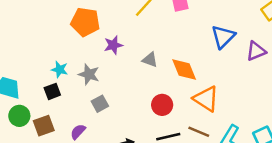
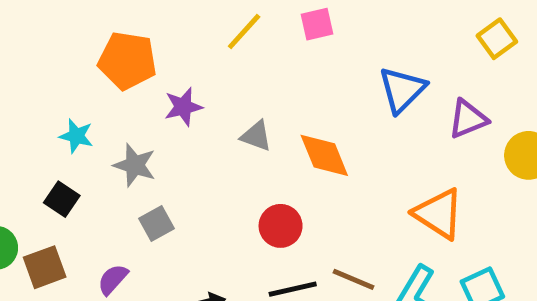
cyan star: (60, 69) -> (76, 136), moved
black square: (52, 91) -> (62, 199), turned -35
orange triangle: (206, 99) -> (439, 214), moved

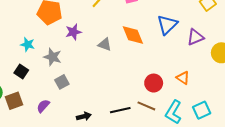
orange diamond: (324, 155) -> (133, 35), moved
orange triangle: (439, 214) -> (183, 78), size x0.6
red circle: (281, 226) -> (154, 83), moved

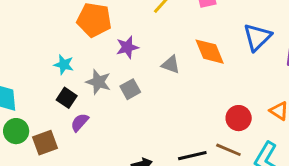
black square: (21, 72) -> (67, 98), moved
gray square: (62, 82) -> (130, 89), moved
purple semicircle: (43, 106) -> (80, 122), moved

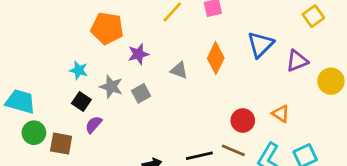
orange diamond: (210, 52) -> (216, 58), turned 48
brown square: (45, 143) -> (61, 144), turned 30

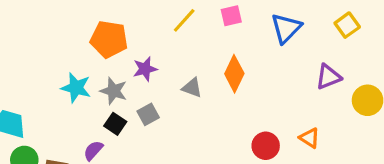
blue triangle: (260, 45) -> (286, 28), moved
cyan star: (79, 70) -> (76, 88), size x1.4
gray star: (111, 87) -> (114, 91), moved
black square: (81, 101) -> (115, 124), moved

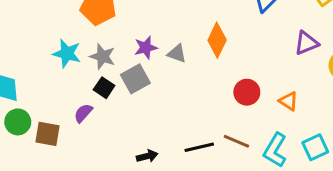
purple star: (145, 69) -> (146, 48), moved
gray square: (148, 114) -> (135, 79), size x1.4
red circle: (266, 146) -> (247, 92), moved

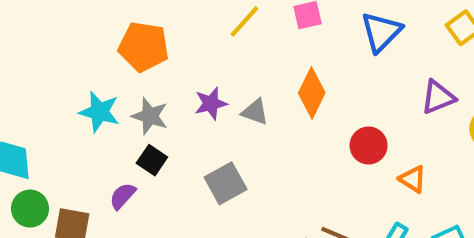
gray square: (135, 79) -> (226, 183), moved
red circle: (247, 92) -> (369, 145), moved

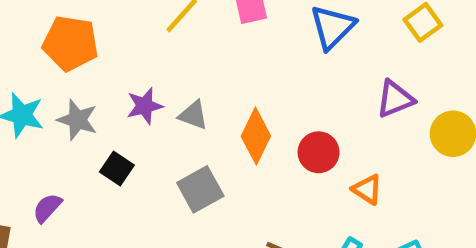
orange diamond: (312, 93) -> (256, 136), moved
black square: (152, 160) -> (117, 168), moved
gray square: (226, 183) -> (200, 189), moved

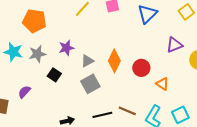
gray triangle: (193, 115) -> (87, 61), moved, turned -48
gray star: (77, 120) -> (37, 54), turned -30

